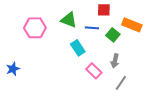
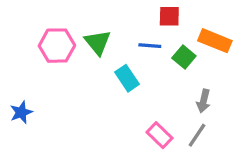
green triangle: (69, 20) -> (98, 42), moved, turned 30
gray arrow: (115, 61) -> (203, 101), moved
pink rectangle: (94, 71) -> (160, 135), moved

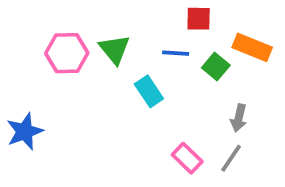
blue star: (21, 112) -> (25, 131), size x1.4

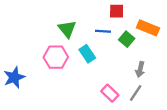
pink hexagon: (67, 53) -> (56, 57), moved

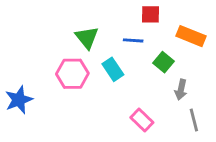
green square: (127, 39) -> (164, 62), moved
gray line: (136, 93) -> (194, 120), moved, turned -48

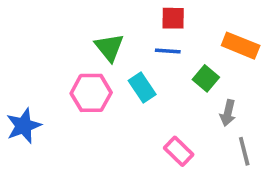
red square: (150, 14) -> (173, 18), moved

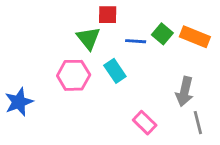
red square: (173, 18) -> (108, 15), moved
green square: (206, 78) -> (162, 34), moved
gray arrow: (228, 113) -> (185, 92), size x1.4

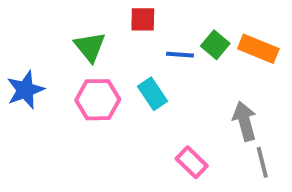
green triangle: (88, 38) -> (90, 47), moved
gray arrow: (185, 92) -> (245, 121), turned 152
blue star: (19, 102) -> (25, 90), moved

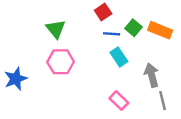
red square: (143, 19) -> (103, 12), moved, turned -35
blue star: (25, 90) -> (16, 79), moved
cyan rectangle: (153, 94) -> (119, 57), moved

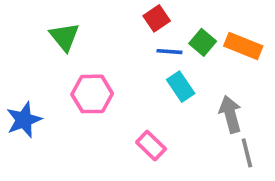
green triangle: (56, 29) -> (64, 37), moved
pink rectangle: (119, 101) -> (151, 146), moved

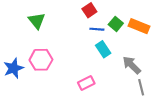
pink hexagon: (92, 94) -> (41, 60), moved
gray arrow: (230, 114) -> (132, 65), turned -30
pink rectangle: (151, 146) -> (86, 83), turned -70

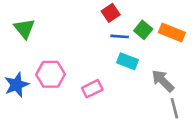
green triangle: (37, 21) -> (24, 29), moved
cyan rectangle: (103, 49) -> (127, 61), turned -35
pink rectangle: (86, 83) -> (92, 89), moved

